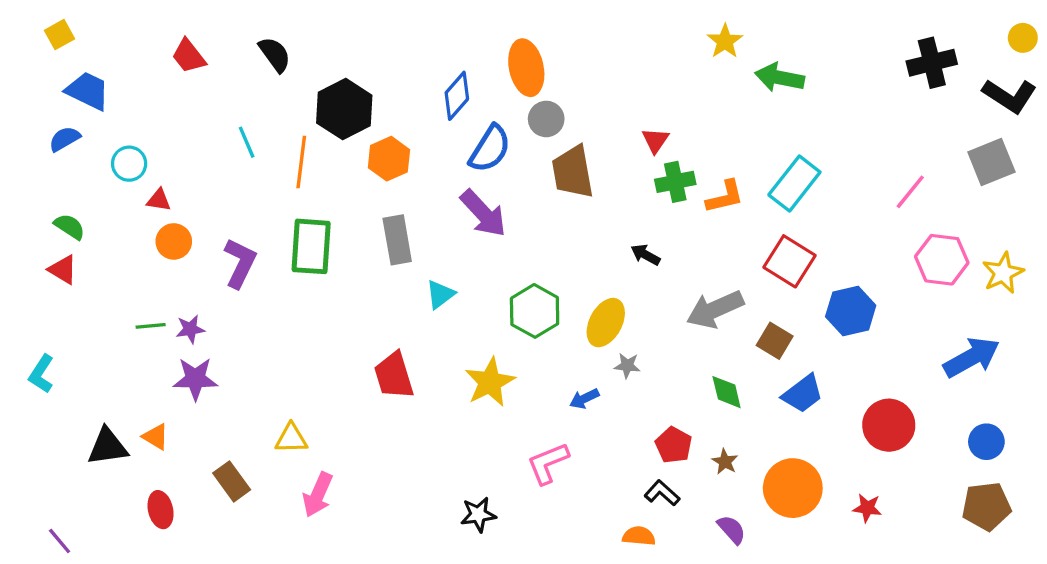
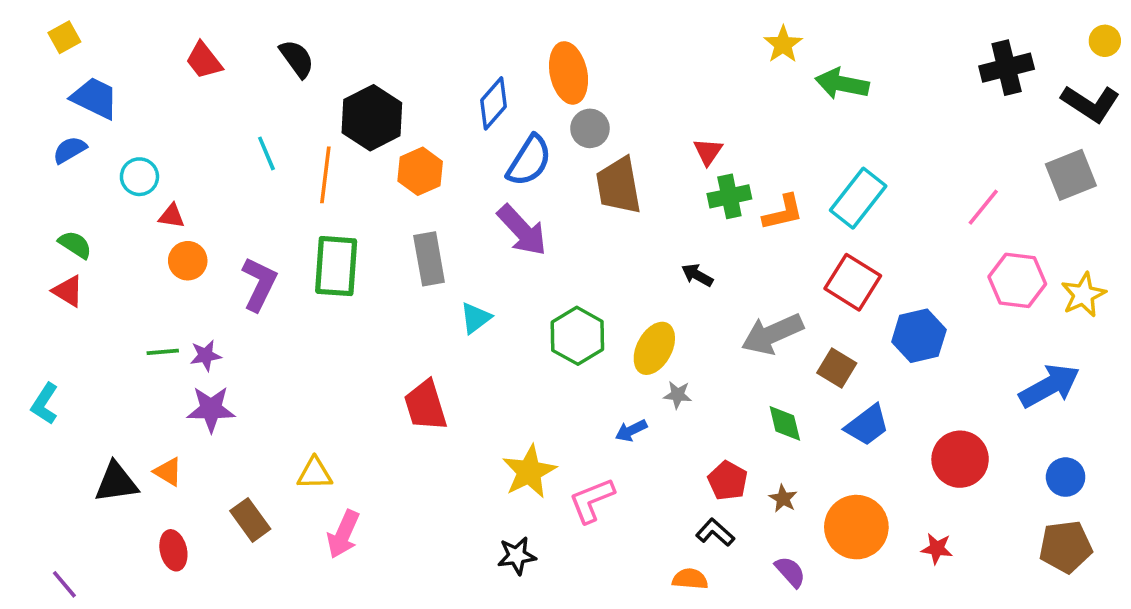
yellow star: (490, 382) -> (529, 472), moved

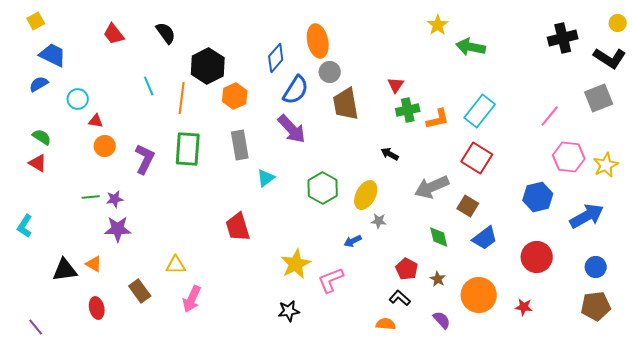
blue hexagon: (919, 336) -> (538, 197), moved

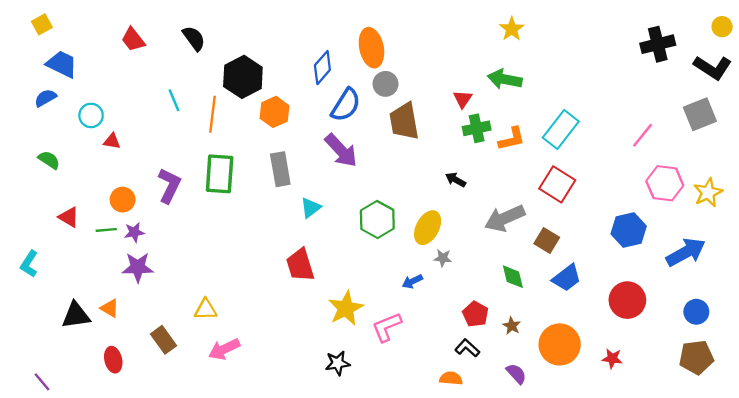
green arrow: (471, 47) -> (505, 79), moved
orange circle: (105, 146) -> (123, 200), moved
red triangle: (38, 163) -> (69, 217), moved
red trapezoid: (238, 227) -> (300, 265), moved
pink arrow: (192, 299) -> (224, 349), turned 40

